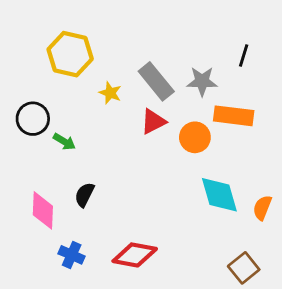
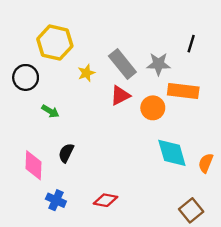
yellow star: (110, 93) -> (86, 73), turned 30
black circle: (33, 119) -> (26, 77), moved
red diamond: (135, 255) -> (106, 200), size x0.7

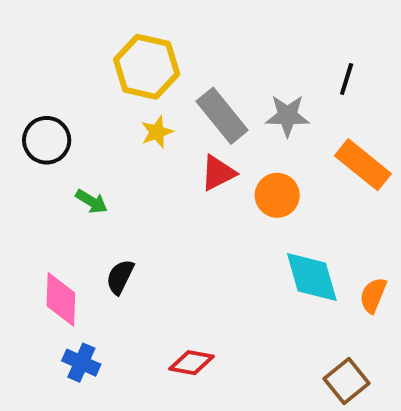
yellow hexagon: (55, 43) -> (147, 67), moved
orange rectangle: (183, 91) -> (363, 165), moved, turned 32
blue cross: (56, 200) -> (81, 363), moved

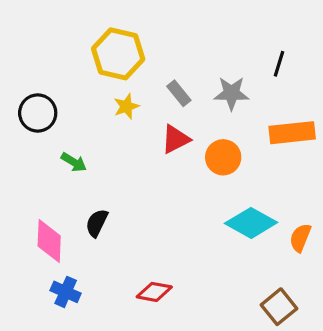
gray rectangle: (222, 116) -> (179, 93), size x0.6
orange rectangle: (363, 165) -> (292, 133), turned -45
cyan diamond: (312, 277) -> (251, 223), turned -45

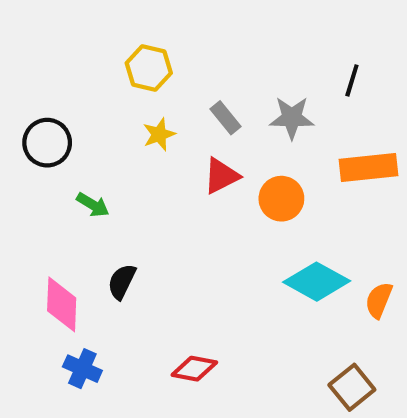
yellow hexagon: (118, 54) -> (149, 68), size x0.7

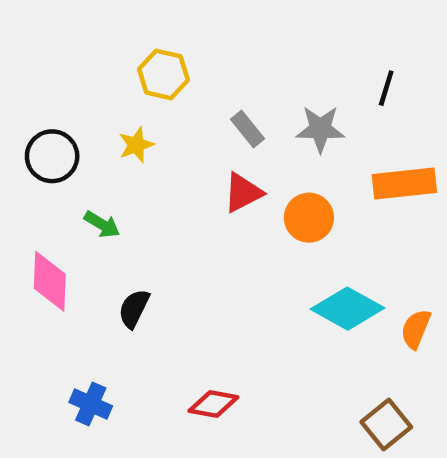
yellow star: (159, 134) -> (136, 145), moved
pink diamond: (62, 304) -> (50, 281), moved

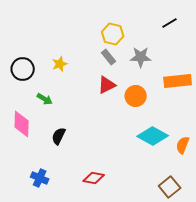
yellow hexagon: (163, 74) -> (113, 34), moved
black line: (386, 88) -> (170, 23), moved, turned 42

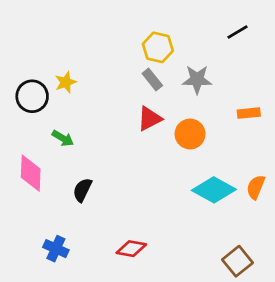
yellow star: (60, 64) -> (66, 82), moved
orange rectangle: (178, 81) -> (249, 113), size x0.6
orange semicircle: (183, 145) -> (256, 187), moved

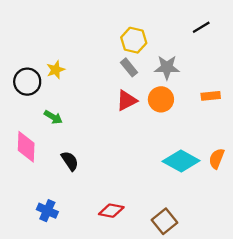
orange circle: (190, 134) -> (161, 99), moved
black semicircle: (82, 190) -> (70, 161), turned 120
brown square: (238, 261) -> (165, 221), moved

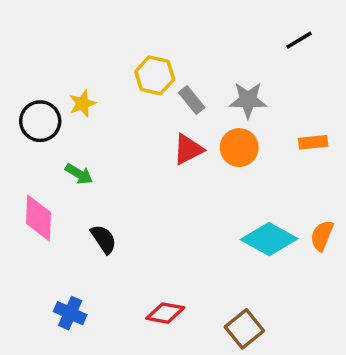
yellow hexagon: (134, 40) -> (155, 75), moved

